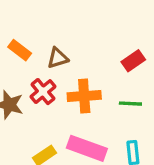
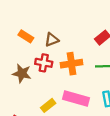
red cross: (43, 92) -> (44, 63), turned -35

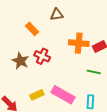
brown triangle: (52, 40) -> (57, 15), moved
orange cross: (71, 64) -> (79, 43), moved

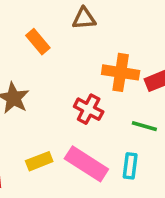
red cross: (42, 56) -> (89, 109), moved
cyan rectangle: (90, 102) -> (130, 166), moved

